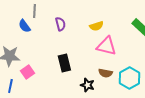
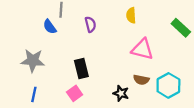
yellow semicircle: (96, 26) -> (131, 15), moved, turned 104
black rectangle: (64, 63) -> (81, 68), moved
pink square: (27, 72) -> (75, 93), moved

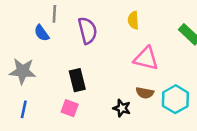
purple semicircle: (90, 24) -> (87, 30), size x1.5
pink square: (75, 93) -> (70, 108), turned -35

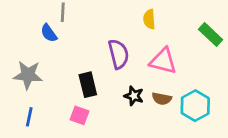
purple semicircle: (87, 30) -> (119, 54), moved
black star: (122, 108) -> (134, 96), moved

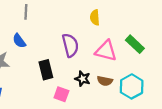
blue semicircle: (49, 33) -> (19, 41), moved
green rectangle: (211, 35) -> (135, 44), moved
pink square: (79, 115) -> (61, 94), moved

